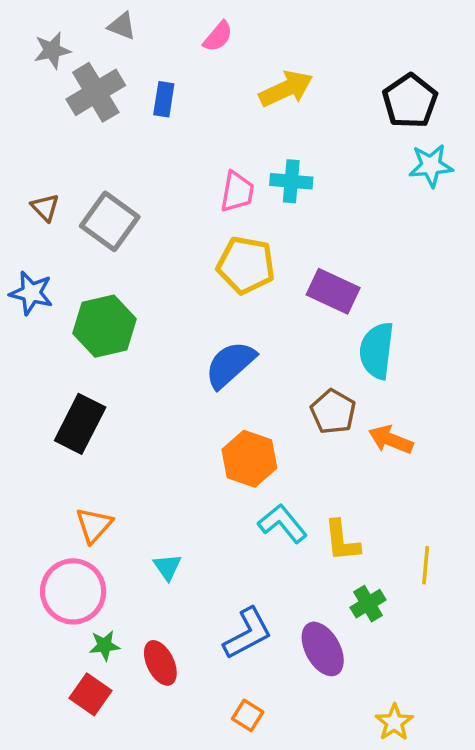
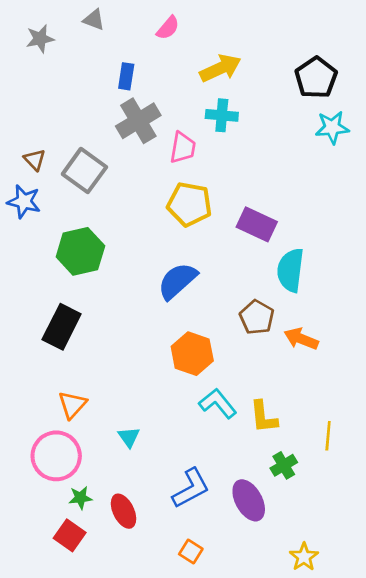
gray cross: (96, 92) -> (138, 121), moved
cyan cross: (291, 181) -> (222, 115), moved
blue star: (31, 293) -> (24, 202), moved

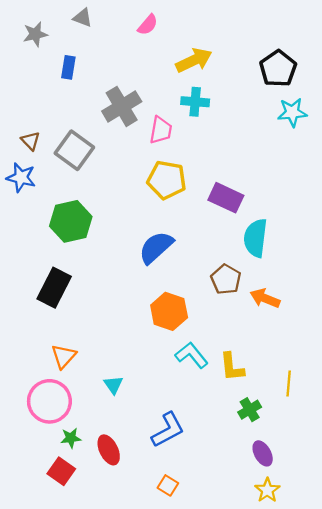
blue rectangle: (126, 76) -> (68, 67), moved
purple ellipse: (249, 500) -> (263, 453), moved, size x0.7

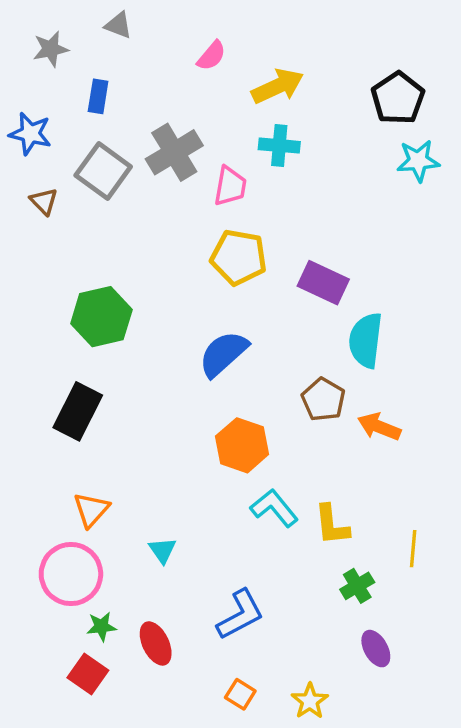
pink semicircle: (148, 25) -> (212, 56), moved
gray square: (74, 150) -> (103, 171), moved
blue star: (21, 178) -> (30, 134), moved
yellow star: (267, 490) -> (310, 701), moved

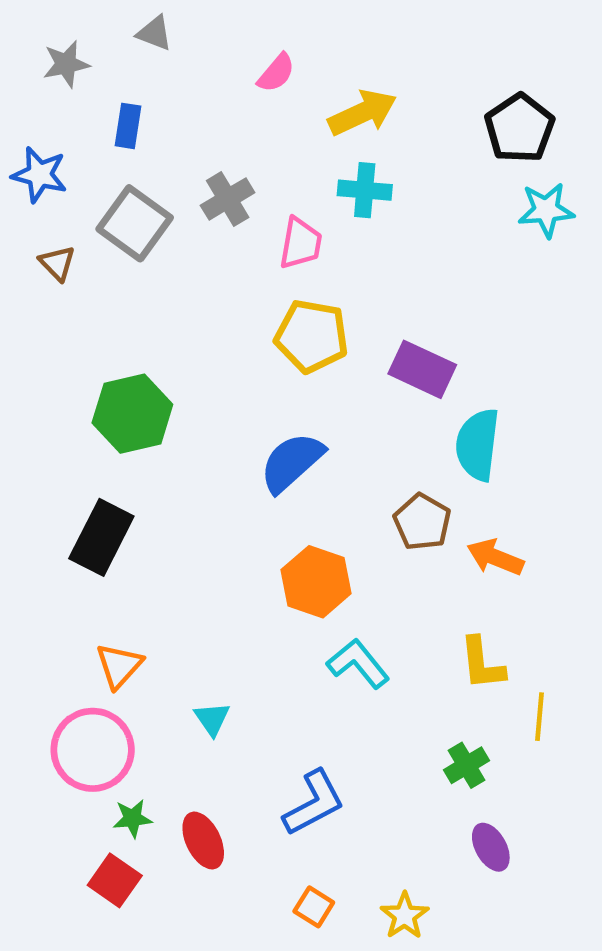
gray cross: (174, 152) -> (228, 199), size x0.7
yellow L-shape: (332, 525) -> (482, 664), moved

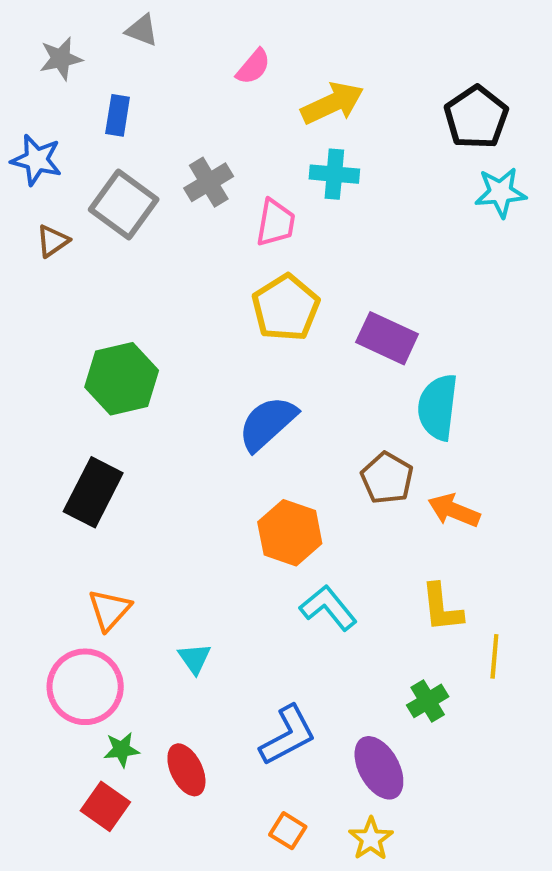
brown triangle: (57, 263) -> (53, 241), turned 39
yellow pentagon: (312, 336) -> (286, 308), turned 30
purple ellipse: (491, 847) -> (379, 768), moved, size x1.4

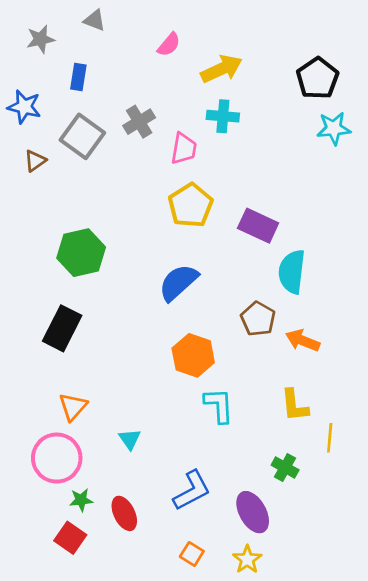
cyan L-shape: (328, 608) -> (219, 405), turned 36
green cross: (428, 701) -> (285, 468), turned -30

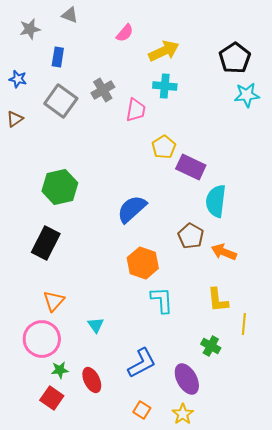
blue star: (24, 107) -> (18, 79), size x0.7
brown triangle: (35, 161) -> (15, 119), moved
yellow pentagon: (190, 205) -> (164, 147), moved, size x0.7

